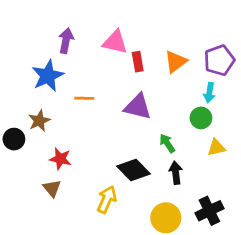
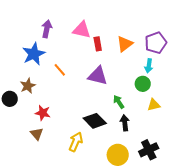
orange line: (84, 98) -> (60, 70), turned 48

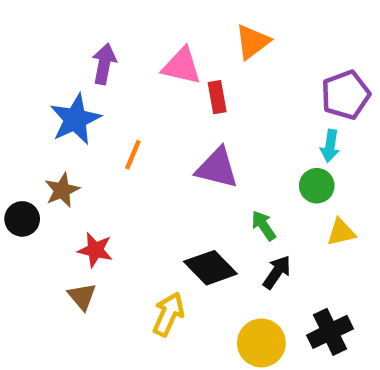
orange triangle: (125, 44) -> (253, 42), moved
orange line: (60, 70) -> (133, 155), turned 64
black arrow: (125, 123) -> (277, 272), turned 42

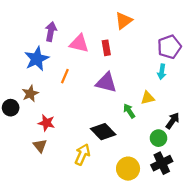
pink triangle: (182, 66) -> (79, 43), moved
green circle: (317, 186) -> (158, 138), moved
yellow triangle: (341, 232) -> (148, 98), moved
black arrow: (277, 272) -> (173, 121), moved

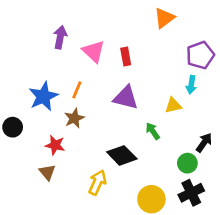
orange triangle: (124, 21) -> (164, 18), moved
pink triangle: (79, 43) -> (94, 51), turned 30
blue star: (37, 59) -> (43, 96), moved
brown star: (30, 94) -> (74, 118), moved
yellow triangle: (148, 98) -> (173, 105), moved

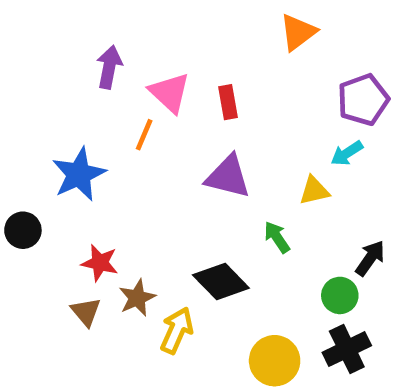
cyan arrow: (191, 85) -> (347, 153), turned 48
orange line: (77, 90) -> (144, 135), moved
brown star: (74, 118) -> (137, 298), moved

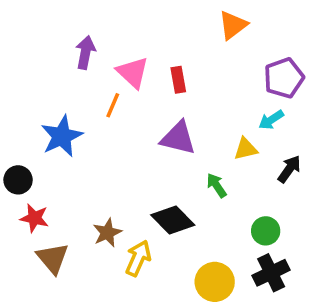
black arrow: (370, 258) -> (289, 169), moved
red star: (100, 263) -> (34, 218), moved
brown triangle: (86, 312) -> (53, 258), moved, size x1.4

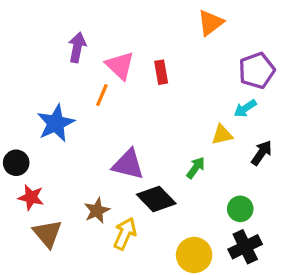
purple triangle: (178, 138) -> (128, 164), moved
green arrow: (216, 185) -> (196, 168), turned 70

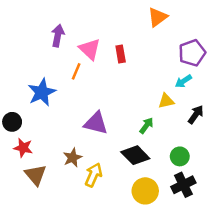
black diamond: (156, 199) -> (135, 155), moved

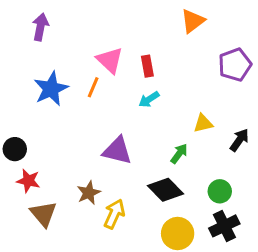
purple arrow: (58, 36) -> (40, 27), moved
cyan arrow: (183, 81) -> (149, 99), moved
blue star: (42, 92) -> (51, 89), moved

